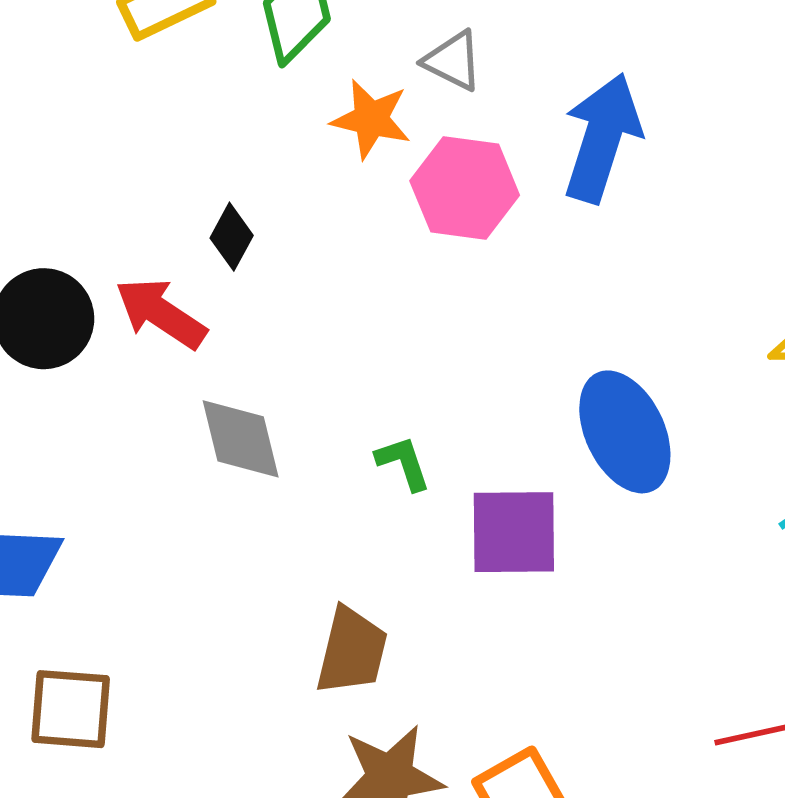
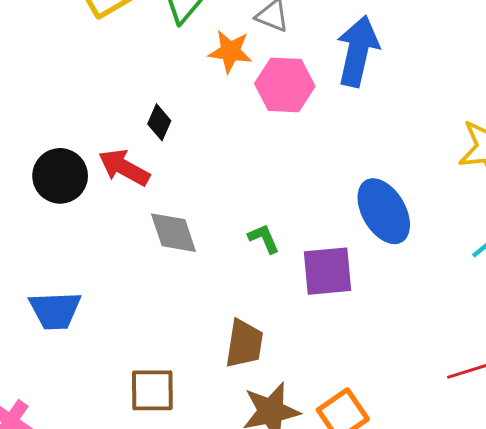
brown square: (71, 709) -> (152, 390), moved

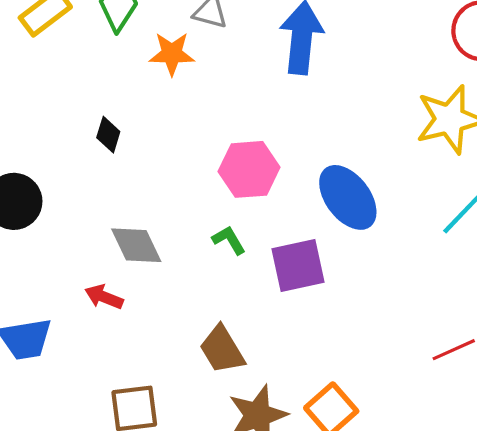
pink hexagon: (285, 85) -> (249, 169), moved
red arrow: (124, 167) -> (104, 297), moved, size x0.7
brown trapezoid: (244, 344) -> (222, 350), turned 147

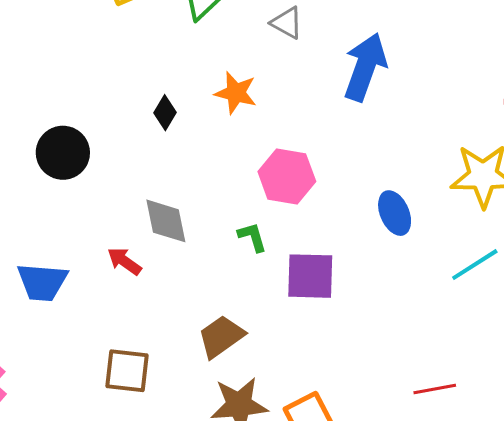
orange star: (172, 54) -> (236, 93), moved
blue ellipse: (348, 197) -> (395, 213), moved, size x0.7
brown trapezoid: (222, 350) -> (221, 336), turned 72

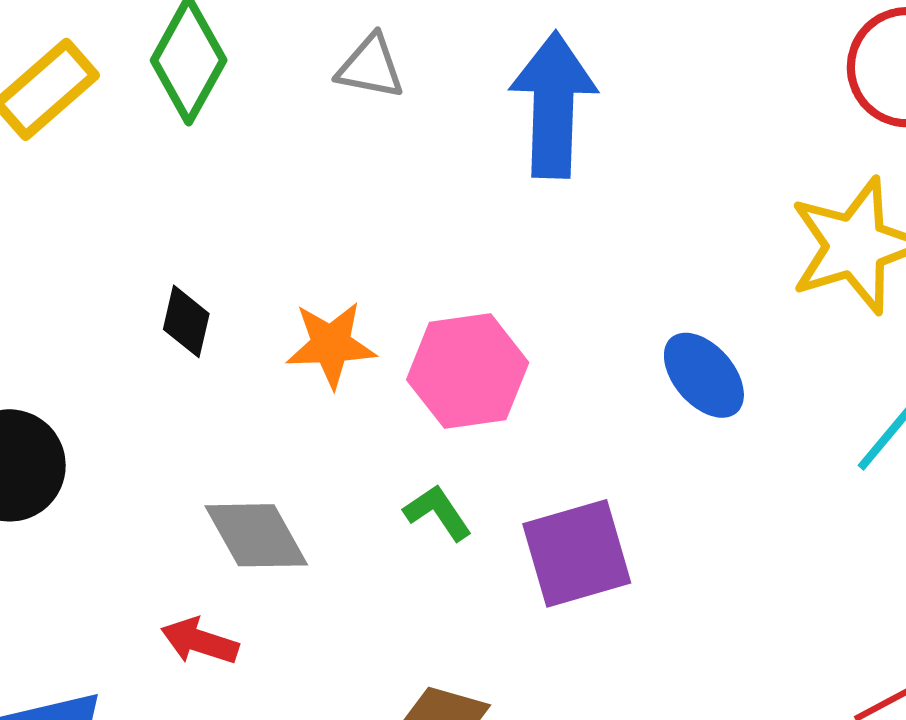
orange star: (236, 93) -> (331, 345), moved

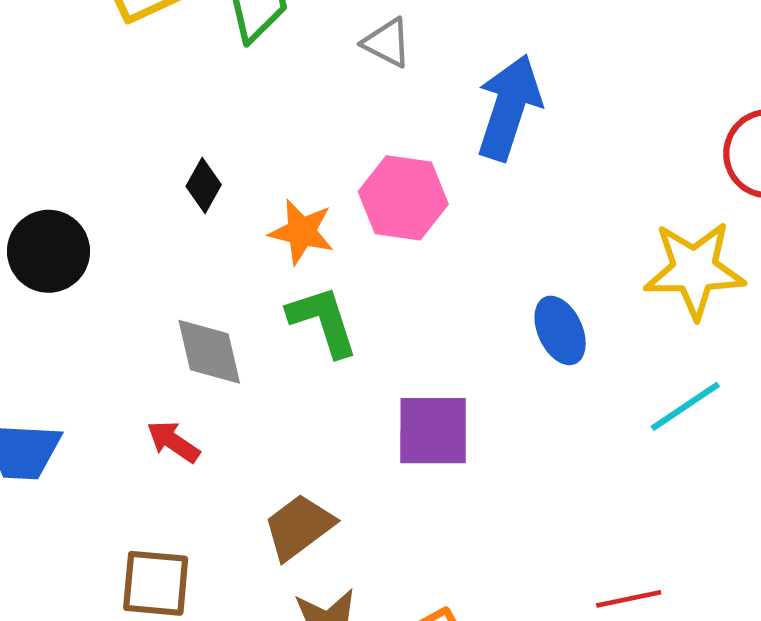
pink hexagon: (468, 371) -> (403, 198), moved
green L-shape: (438, 513) -> (323, 321), moved, size x1.6
red arrow: (200, 641) -> (173, 442), moved

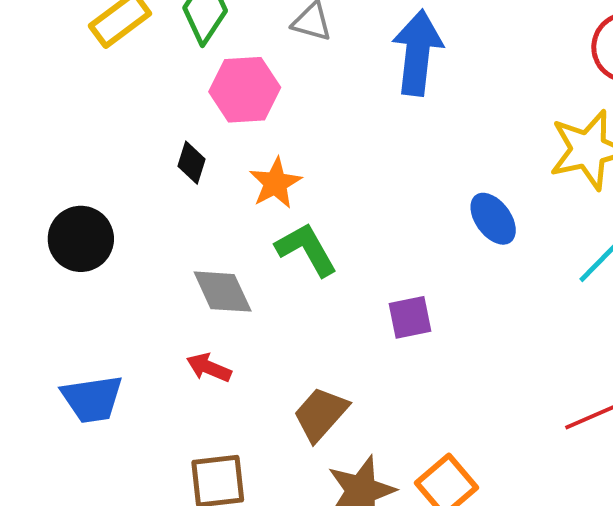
pink hexagon: (403, 198) -> (245, 90), moved
orange star: (302, 232) -> (275, 183), turned -30
purple square: (433, 431) -> (410, 317), size x0.7

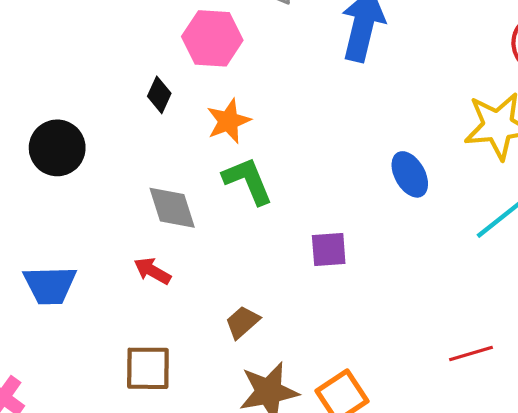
brown trapezoid: (321, 414) -> (242, 322), size x0.7

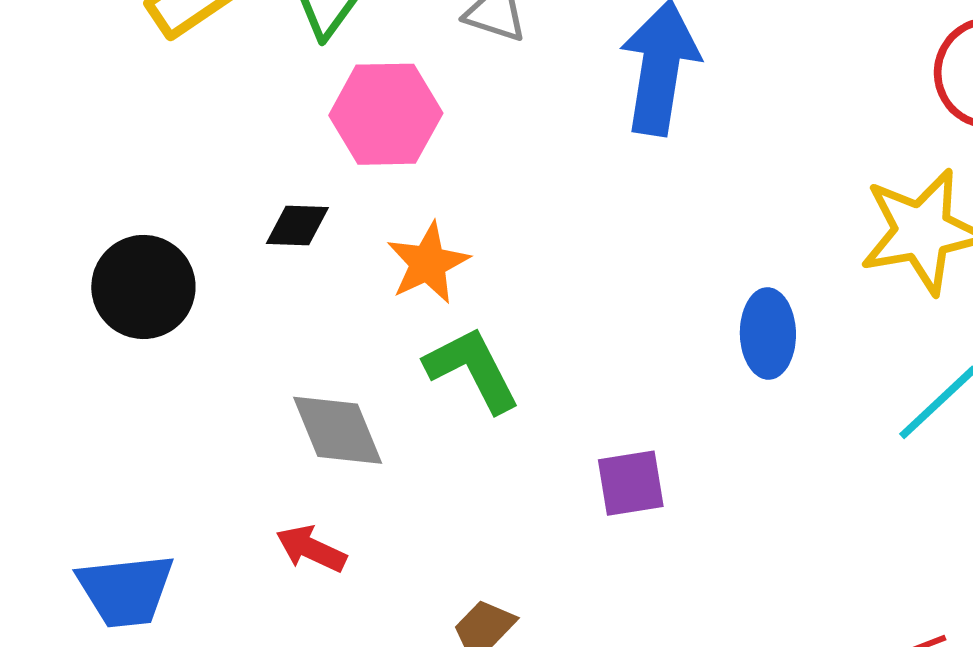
black diamond: (159, 95) -> (297, 225), turned 72
black circle: (57, 148) -> (143, 287), moved
blue ellipse: (410, 174) -> (768, 334), turned 33

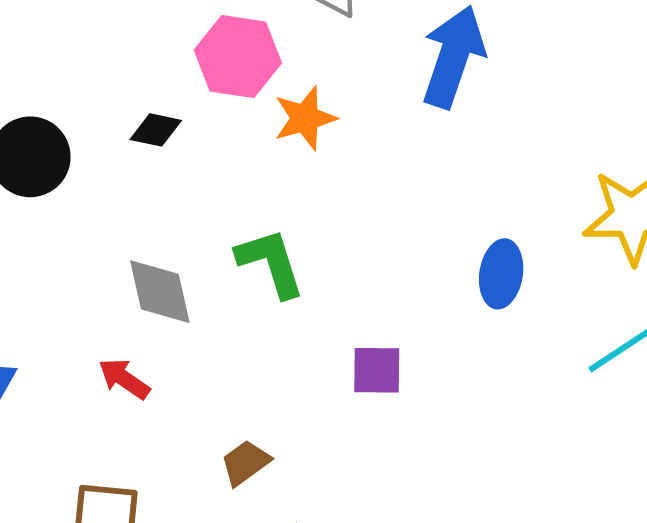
orange star: (428, 263) -> (305, 118), moved

